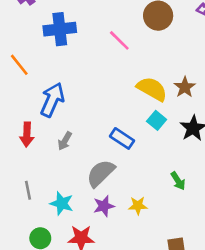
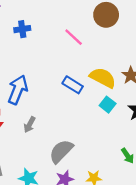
blue cross: (60, 29) -> (22, 29), size x0.6
blue rectangle: (122, 138) -> (73, 85), moved

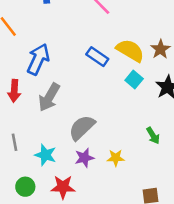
gray arrow: (30, 125) -> (49, 97), size x1.6

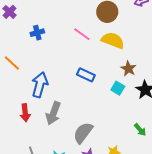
brown star: (160, 49) -> (128, 69), moved
yellow semicircle: (130, 50) -> (113, 40), moved

